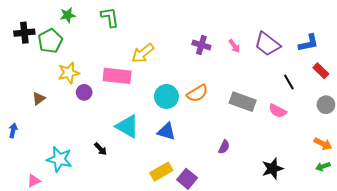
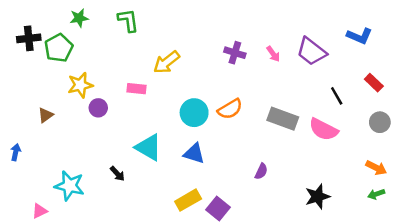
blue L-shape: (308, 43) -> (359, 36), moved, turned 35
pink rectangle: (117, 76) -> (137, 89), size x0.6
pink semicircle: (278, 111) -> (324, 129), size x1.4

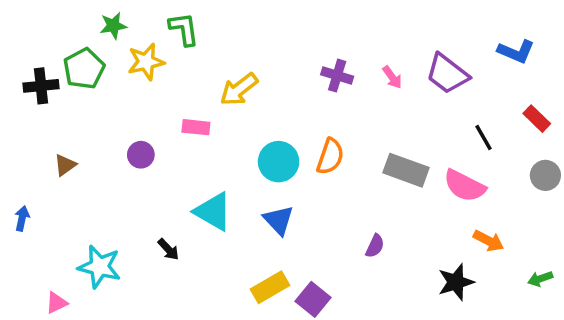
black cross: (29, 38) -> (41, 86), moved
yellow star: (80, 85) -> (146, 62), moved
orange semicircle: (230, 109) -> (330, 156), turned -40
blue triangle: (194, 153) -> (279, 220), turned 30
orange arrow: (376, 168) -> (489, 241), moved

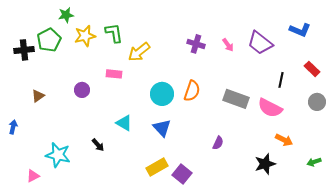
green L-shape: (184, 29) -> (114, 33), moved
black line: (483, 138) -> (281, 80), turned 42
cyan triangle: (213, 212) -> (124, 123), size x0.7

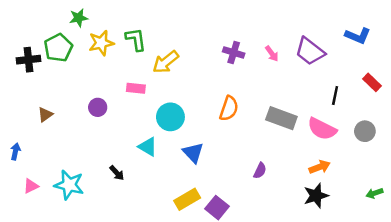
cyan circle: (162, 94) -> (170, 117), moved
gray circle: (317, 102) -> (365, 131), moved
orange arrow: (284, 140) -> (320, 167), moved, turned -48
pink triangle: (33, 176) -> (31, 186), moved

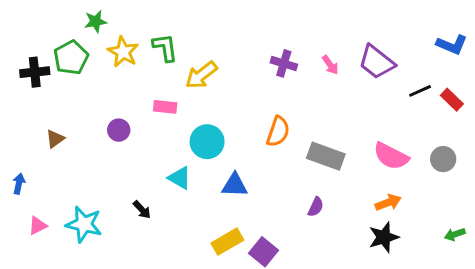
blue L-shape: (358, 36) -> (452, 45), moved
yellow star: (101, 43) -> (123, 52), turned -30
black line: (335, 95) -> (420, 91), moved, turned 54
gray rectangle: (281, 118) -> (326, 156), moved
blue triangle: (193, 153) -> (235, 185), turned -45

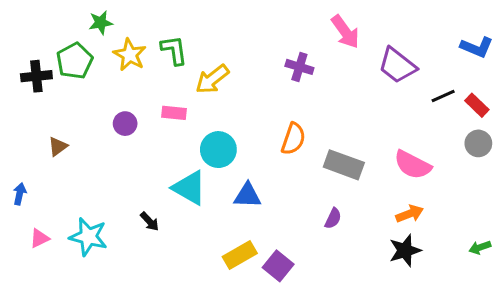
pink arrow: (330, 65) -> (345, 32), moved, size x1.6
purple circle: (119, 130) -> (125, 124), moved
gray circle: (443, 159) -> (478, 143), moved
cyan triangle: (180, 178) -> (189, 188), size x1.4

